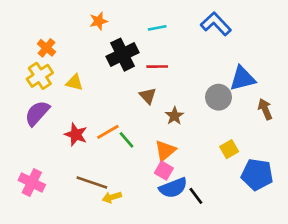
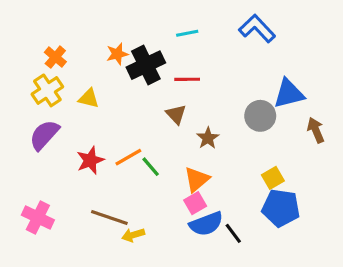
orange star: (98, 21) -> (117, 54), moved
red star: (76, 135) -> (90, 160), turned 30
pink square: (164, 171) -> (195, 203), turned 30
blue pentagon: (257, 175) -> (281, 208), moved

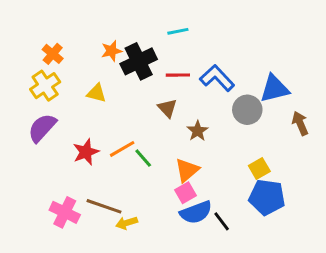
blue L-shape: (257, 29) -> (217, 78), moved
yellow triangle: (89, 98) -> (96, 93), moved
pink cross: (38, 217) -> (65, 212), moved

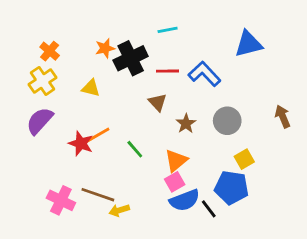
blue triangle: (274, 89) -> (249, 44), moved
gray circle: (247, 110) -> (227, 121), moved
orange line: (122, 149) -> (98, 135), moved
red star: (86, 152) -> (81, 143), turned -30
blue pentagon: (267, 197) -> (231, 188), moved

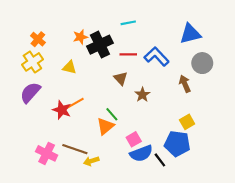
brown arrow: (283, 117) -> (185, 84), moved
gray circle: (227, 121) -> (202, 63), moved
green line: (135, 149) -> (112, 114), moved
orange triangle: (176, 161) -> (105, 126), moved

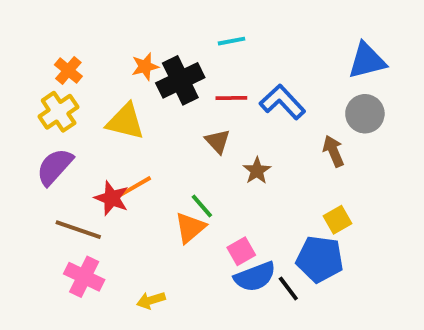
blue triangle: (190, 34) -> (367, 61), moved
yellow triangle: (69, 67) -> (125, 122), size x1.5
brown line: (75, 149) -> (78, 230), moved
yellow arrow: (91, 161) -> (151, 300), moved

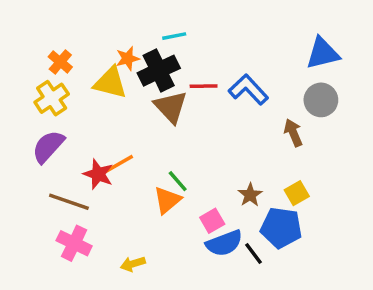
cyan line: (231, 41) -> (174, 36), moved
yellow triangle: (125, 122) -> (110, 83), moved
brown triangle: (218, 141) -> (171, 107), moved, size x1.5
brown star: (257, 171) -> (250, 195), moved

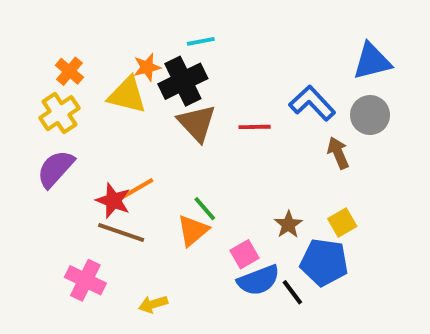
red line: (204, 86) -> (255, 127), moved
blue L-shape: (248, 90) -> (312, 103), moved
brown line: (69, 202) -> (121, 232), moved

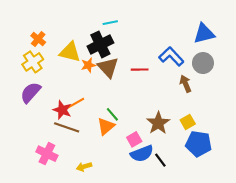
orange star: (147, 67) -> (88, 65), moved
brown star: (288, 225) -> (158, 123), size x1.5
blue pentagon: (324, 262) -> (199, 144), moved

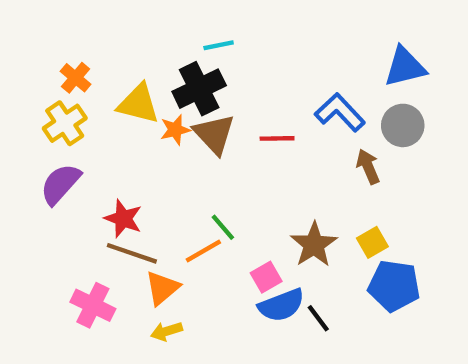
orange line: (75, 103) -> (203, 251), moved
orange triangle: (106, 126) -> (162, 288), moved

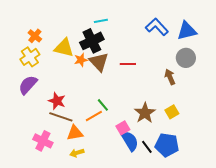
blue L-shape: (340, 112) -> (157, 27), moved
blue pentagon: (394, 286) -> (167, 145), moved
orange triangle: (162, 288) -> (75, 133), turned 30
blue semicircle: (281, 305) -> (130, 141), turned -100

